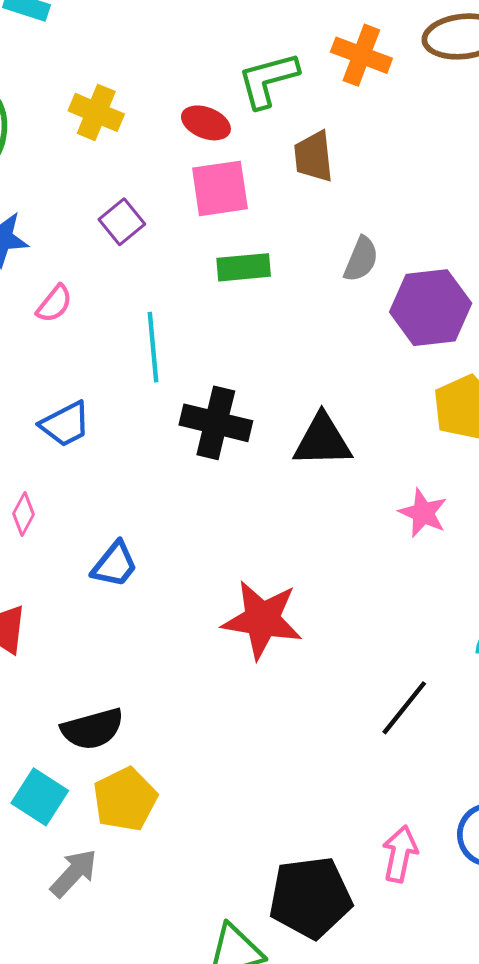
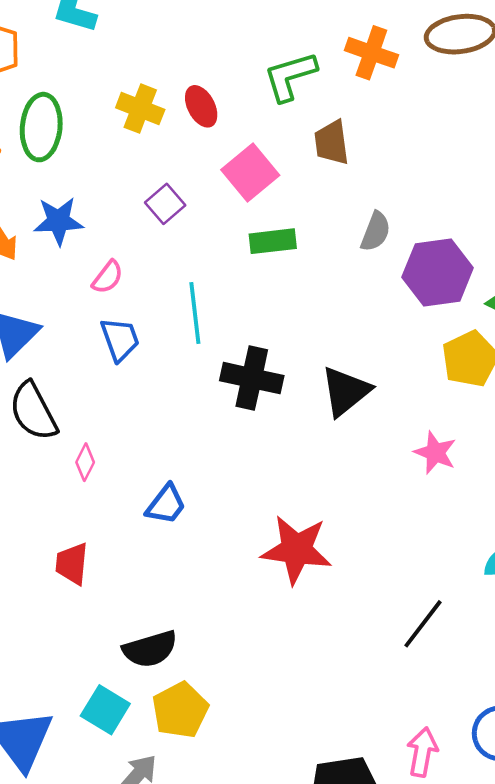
red ellipse: (206, 123) -> (201, 106), moved, turned 42
pink square: (220, 188) -> (250, 173), turned -30
blue trapezoid: (65, 424) -> (120, 339), moved, turned -81
black triangle: (322, 440) -> (346, 391), turned -36

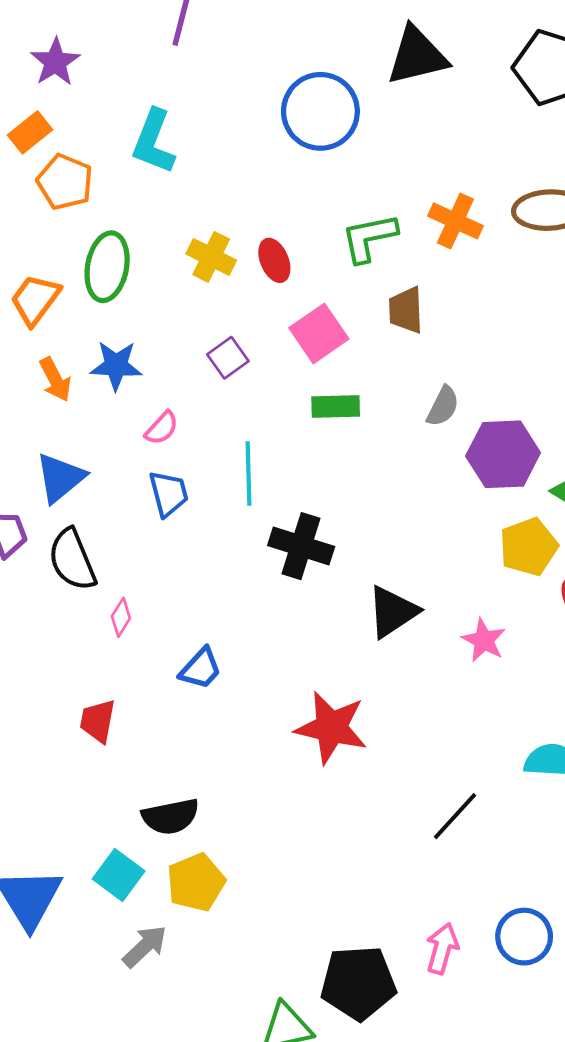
black triangle: (346, 391) -> (393, 612), moved

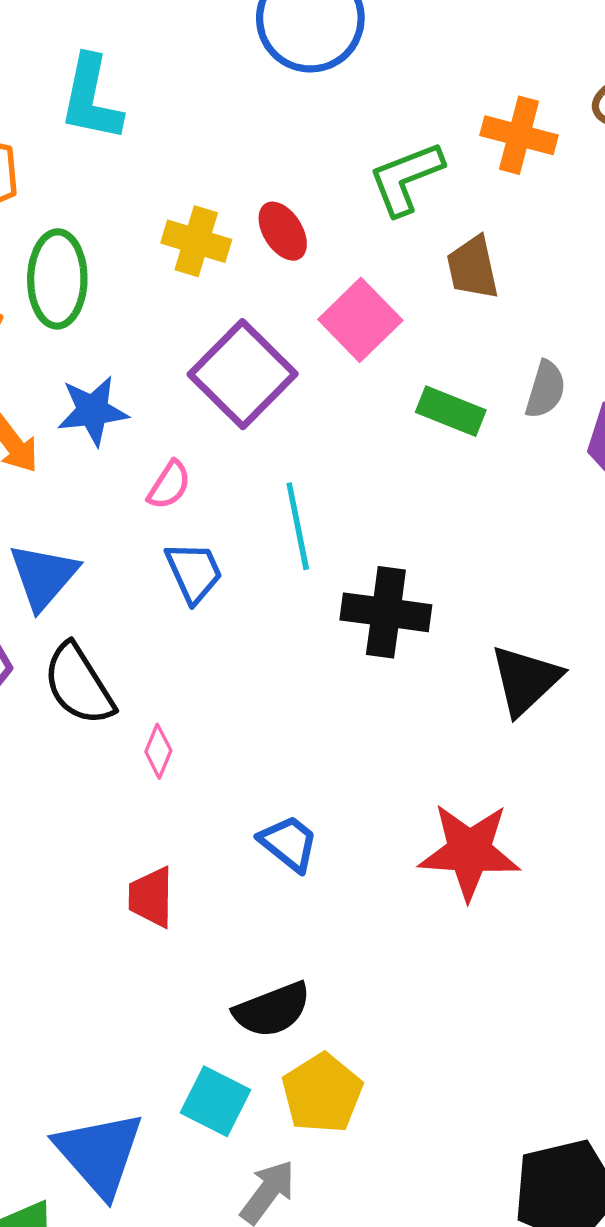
purple square: (228, 358) -> (243, 374), size x1.8
green rectangle: (336, 407) -> (451, 411), moved, turned 33
blue trapezoid: (201, 669) -> (289, 843), moved, turned -84

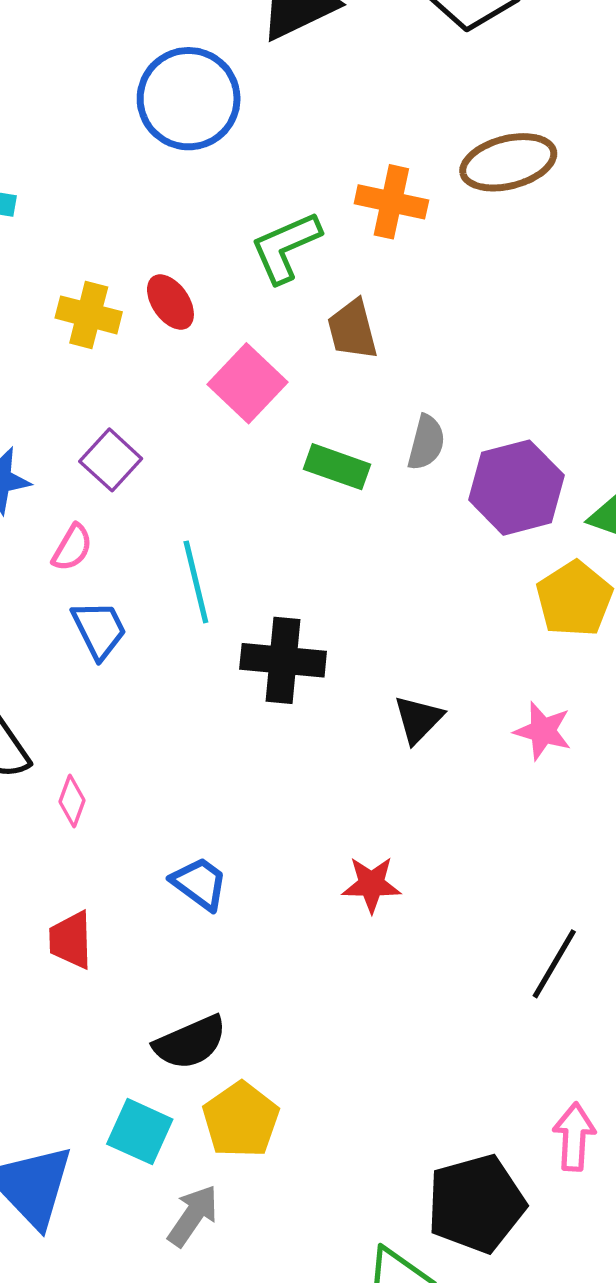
purple square: (243, 374) -> (111, 460), moved, size x0.6
black triangle: (525, 680) -> (418, 719), size x0.7
red star: (469, 851) -> (371, 884), size x0.6

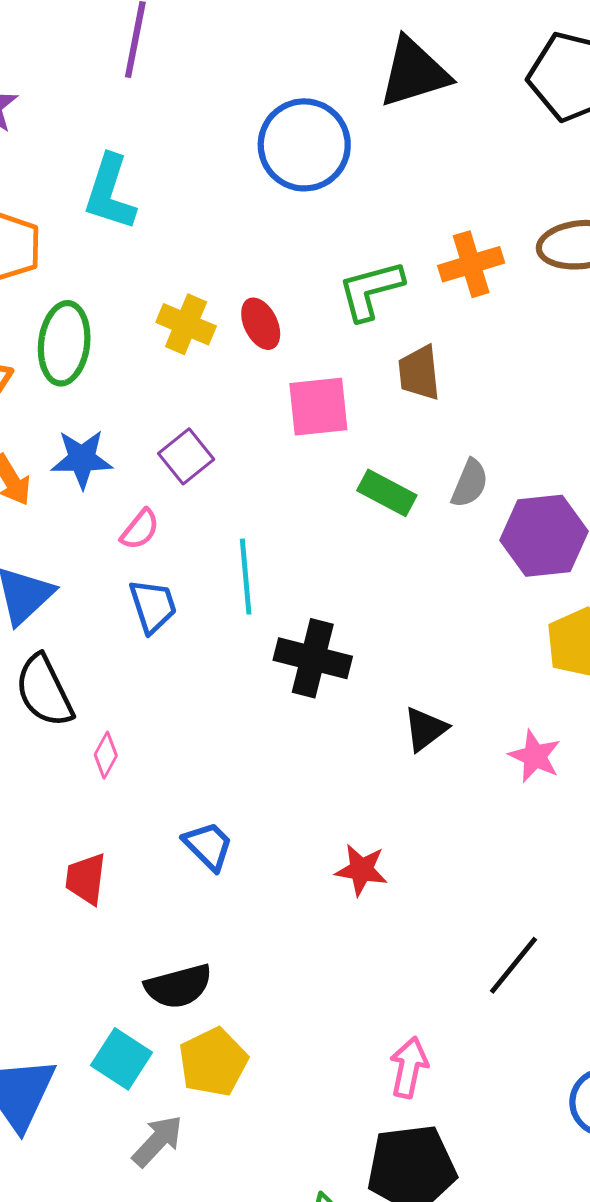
orange cross: (391, 202) -> (471, 264), turned -38
pink square: (248, 383) -> (318, 407), turned 32
pink arrow: (574, 1137) -> (409, 1067), moved

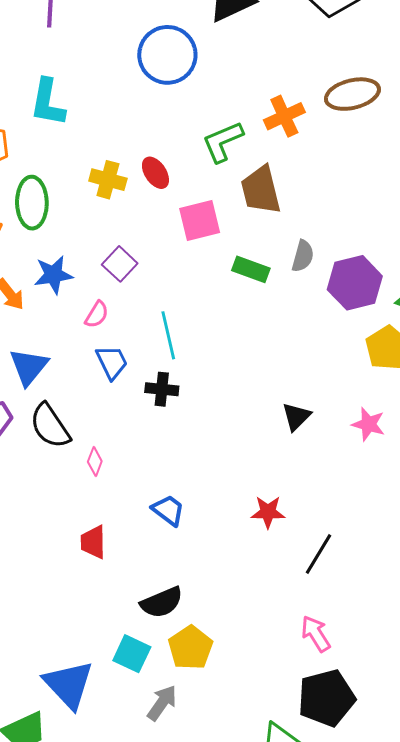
brown trapezoid: (419, 373) -> (261, 190), size x1.4
black cross: (313, 658) -> (162, 389), moved, size x0.7
black line: (513, 965) -> (319, 554), moved
pink arrow: (409, 1067) -> (316, 634), turned -36

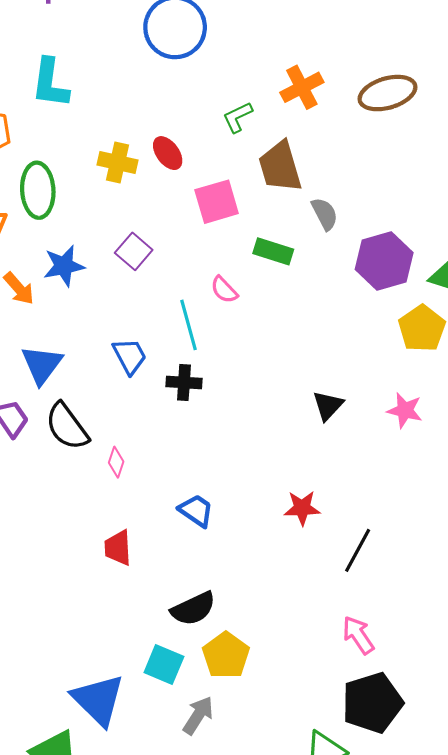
brown ellipse: (352, 94) -> (388, 93), moved
green L-shape: (223, 142) -> (238, 117), size x0.7
gray semicircle: (303, 256) -> (325, 214), moved, turned -40
pink semicircle: (97, 315) -> (224, 290), moved, turned 108

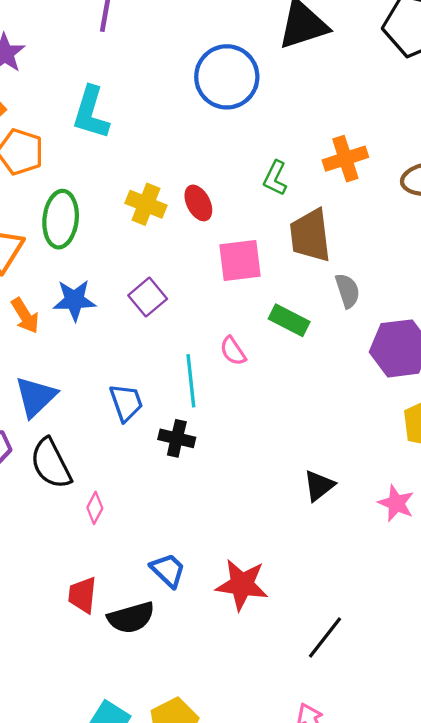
green L-shape: (238, 117) -> (275, 178), turned -48
red star: (302, 508) -> (242, 585), moved, size x1.4
black semicircle: (193, 609) -> (131, 618), moved

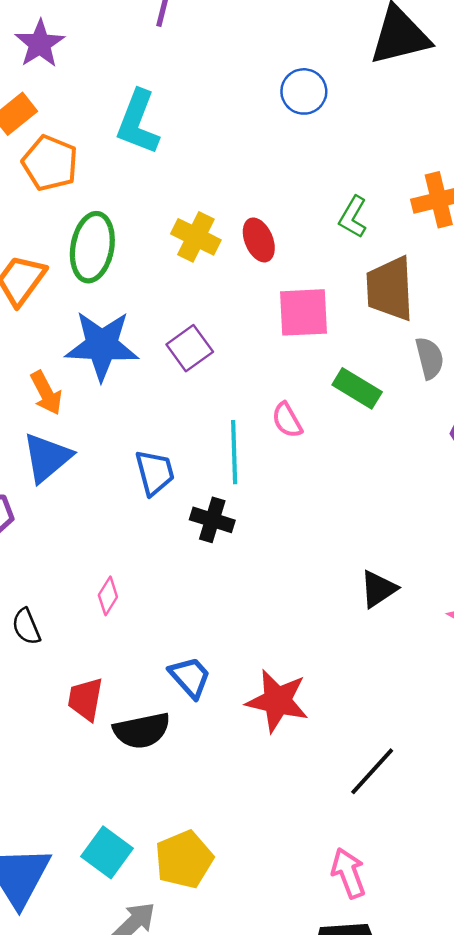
blue circle: (227, 77) -> (304, 91), size x0.6
blue star: (74, 300) -> (102, 345), size x1.4
orange arrow: (25, 316) -> (46, 393), moved
black semicircle: (51, 463) -> (26, 627), moved, size x0.6

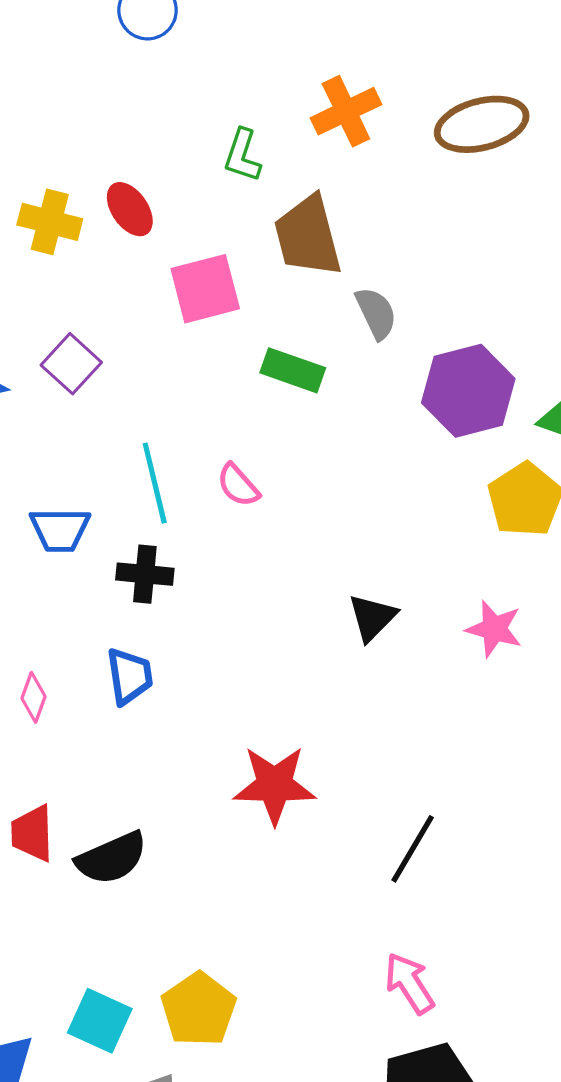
pink semicircle: (287, 420) -> (238, 485), moved
blue trapezoid: (155, 473) -> (60, 530), turned 117
blue trapezoid: (190, 677) -> (129, 676), moved, turned 45

